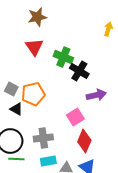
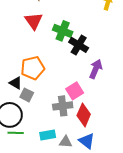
gray square: (11, 89) -> (27, 95), moved
purple arrow: (96, 95) -> (96, 69), turned -54
gray cross: (43, 138) -> (63, 106), moved

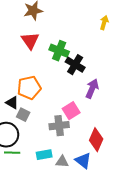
red diamond: (84, 115) -> (96, 140), moved

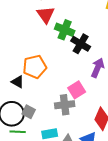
red triangle: (30, 41) -> (46, 15), moved
gray square: (23, 115) -> (29, 112), moved

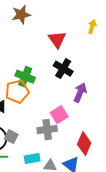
red triangle: (46, 15) -> (57, 40), moved
green cross: (65, 30) -> (25, 77), moved

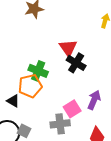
red triangle: (57, 40) -> (68, 48), moved
purple arrow: (80, 93) -> (94, 100), moved

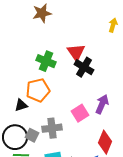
green cross: (38, 71) -> (46, 61), moved
black triangle: (13, 101) -> (21, 105), turned -48
gray cross: (60, 124) -> (52, 128), moved

